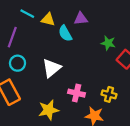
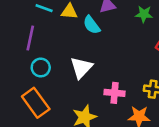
green star: (108, 43) -> (144, 14), moved

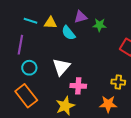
green star: (144, 14) -> (99, 25), moved
pink cross: (115, 93) -> (78, 86), moved

